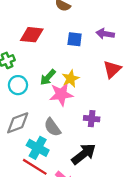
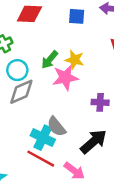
yellow star: (71, 79) -> (75, 60), turned -30
gray diamond: (18, 123) -> (21, 92), moved
gray semicircle: (52, 127) -> (56, 127), moved

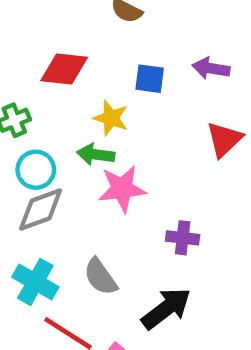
green arrow: (50, 60) -> (96, 155), turned 54
yellow star: (75, 60) -> (111, 118), moved
cyan cross: (43, 138) -> (35, 282), moved

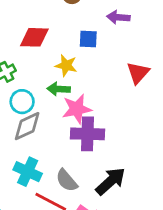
purple arrow: (211, 68) -> (118, 17), moved
purple cross: (183, 238) -> (87, 134), moved, size x1.6
gray semicircle: (100, 277) -> (67, 180), moved

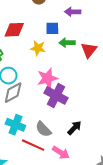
green arrow: (59, 89) -> (67, 43), moved
purple cross: (87, 134) -> (56, 95), turned 30
black arrow: (111, 181) -> (74, 128), size x0.7

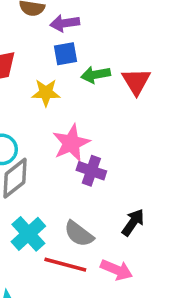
purple arrow: (73, 12) -> (65, 23), moved
purple cross: (56, 95) -> (91, 171), size x0.7
cyan cross: (15, 125) -> (28, 234), turned 36

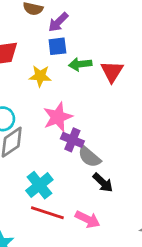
purple arrow: (65, 23) -> (58, 22), turned -40
black arrow: (133, 222) -> (103, 183), turned 95
cyan cross: (28, 234) -> (39, 185), moved
gray semicircle: (79, 234) -> (89, 157), moved

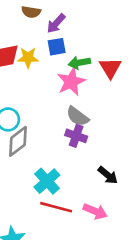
yellow star: (40, 76) -> (28, 58), moved
pink star: (58, 117) -> (71, 82), moved
gray semicircle: (89, 157) -> (78, 116), moved

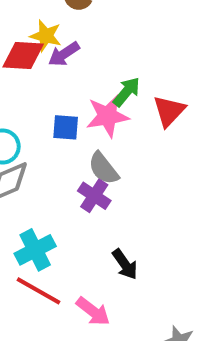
purple arrow: (56, 23) -> (64, 54), moved
blue square: (57, 47) -> (66, 127), moved
yellow star: (28, 58) -> (46, 36), moved
green arrow: (79, 63) -> (127, 92), turned 125

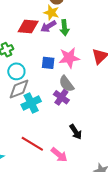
yellow star: (46, 36) -> (51, 13), moved
green arrow: (127, 92) -> (64, 28), moved, turned 133
cyan cross: (35, 250) -> (31, 103), moved

